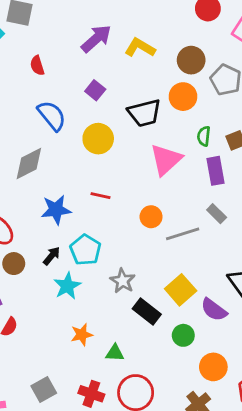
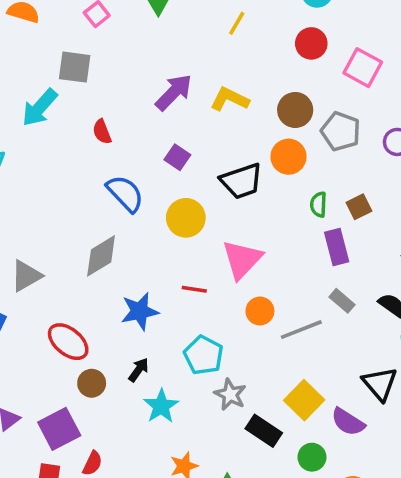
pink triangle: (166, 160) -> (242, 259), moved
cyan pentagon: (85, 250) -> (204, 355), moved

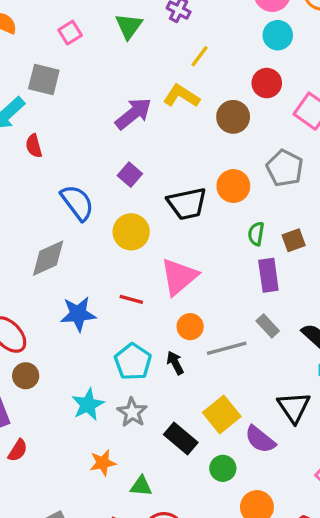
yellow L-shape: (230, 99) -> (181, 96), moved
brown circle: (295, 110) -> (233, 117), moved
red semicircle: (102, 132) -> (34, 146), moved
black arrow: (139, 370) -> (175, 363), moved, turned -70
gray star: (230, 394) -> (132, 412), moved

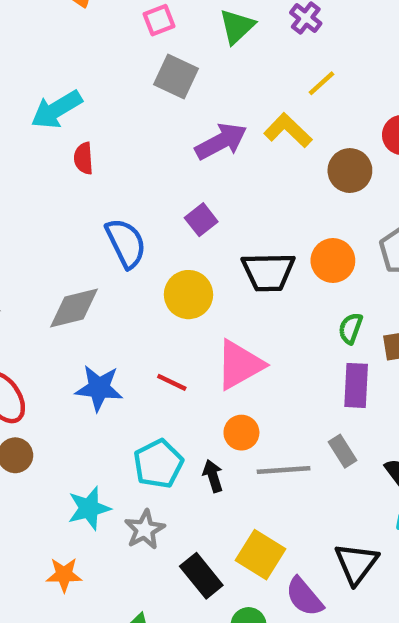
gray square: (44, 80) -> (176, 77), moved
yellow square: (222, 414) -> (261, 555), turned -30
orange star: (103, 463) -> (64, 575), moved

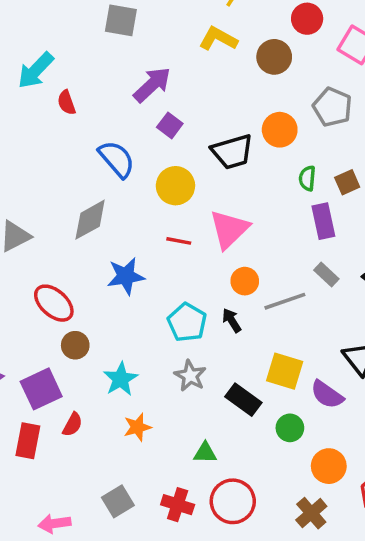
purple arrow: (221, 141) -> (152, 85), moved
red line: (172, 382) -> (179, 241), moved
cyan star: (89, 508) -> (121, 379), moved

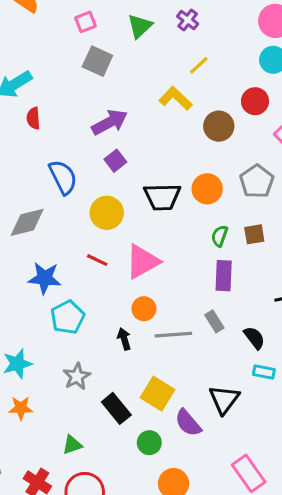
brown square: (347, 182) -> (254, 234), moved
cyan pentagon: (187, 322) -> (68, 317), moved
green triangle: (205, 453) -> (72, 445), turned -35

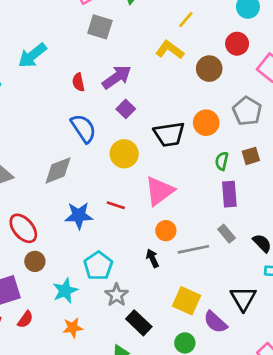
red semicircle: (33, 118) -> (78, 82), moved
red line: (97, 260) -> (116, 205), moved
cyan pentagon: (68, 317) -> (98, 266), moved
black rectangle: (116, 408) -> (139, 323), moved

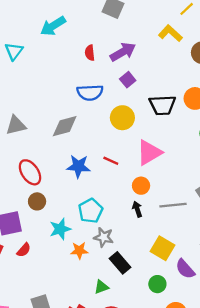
blue semicircle: (83, 128) -> (90, 93), turned 115
orange circle: (166, 231) -> (141, 186), moved
gray star: (117, 295) -> (104, 237), turned -30
orange star: (73, 328) -> (79, 250), moved

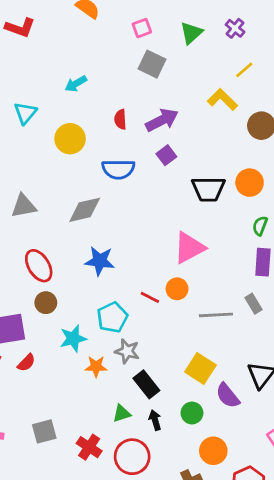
cyan arrow: (53, 26) -> (76, 84), size x0.7
yellow circle: (122, 118) -> (70, 139), moved
red line: (111, 161) -> (150, 297), moved
black arrow: (137, 209) -> (155, 420), moved

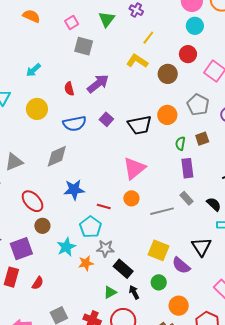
purple square: (166, 155) -> (106, 119), moved
red line: (150, 297) -> (104, 206), moved
red semicircle: (26, 363) -> (38, 283), moved

